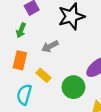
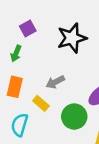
gray arrow: (50, 46) -> (55, 82), moved

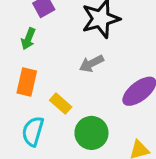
gray arrow: (55, 82) -> (91, 63), moved
green circle: (74, 117) -> (91, 133), moved

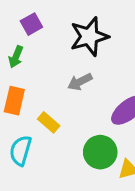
green circle: (91, 133) -> (100, 152), moved

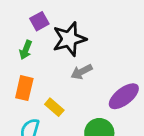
black star: (89, 37) -> (69, 39), moved

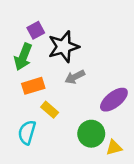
green arrow: (26, 50) -> (23, 57), size x1.5
orange rectangle: (24, 88) -> (33, 86), moved, turned 60

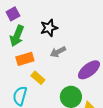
purple square: (36, 30) -> (13, 14), moved
black star: (64, 47) -> (49, 28), size x0.7

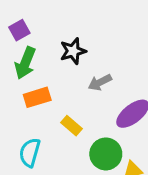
gray arrow: (58, 52) -> (100, 82), moved
yellow rectangle: (38, 78) -> (72, 126), moved

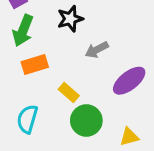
green circle: (106, 154) -> (86, 120), moved

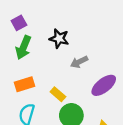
black star: (70, 19) -> (59, 38), turned 30
orange rectangle: (35, 64) -> (25, 84), moved

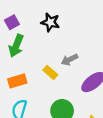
black star: (59, 38) -> (50, 22), moved
yellow rectangle: (58, 94) -> (50, 72), moved

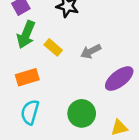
yellow rectangle: (50, 72) -> (53, 47), moved

